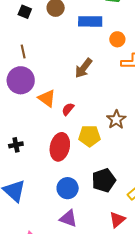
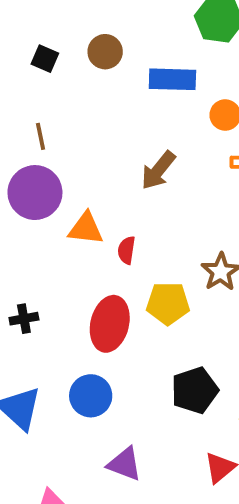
orange triangle: (47, 98) -> (86, 228), turned -30
red semicircle: (68, 109) -> (127, 250), turned -32
blue circle: (68, 188) -> (91, 396), moved

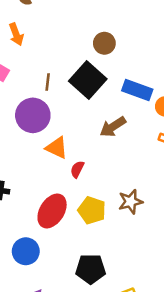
black square: (45, 59) -> (88, 80), moved, size x2.0
blue rectangle: (172, 79) -> (137, 90), moved

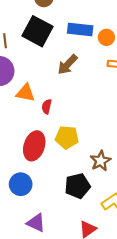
brown star: (131, 202) -> (100, 161), moved

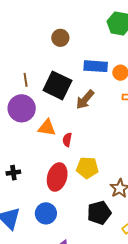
black square: (38, 31) -> (57, 85), moved

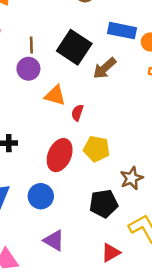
brown line: (26, 80) -> (31, 45), moved
purple circle: (22, 108) -> (28, 69), size x0.7

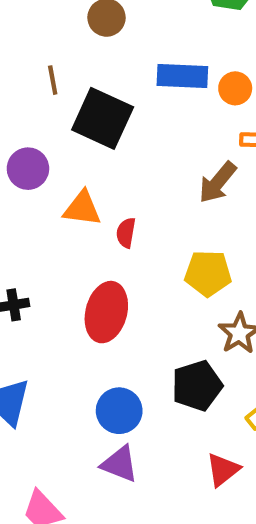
brown line: (31, 45) -> (53, 80), moved
brown arrow: (105, 68) -> (218, 182), moved
yellow pentagon: (97, 149) -> (208, 273), moved
blue circle: (41, 196) -> (119, 411), moved

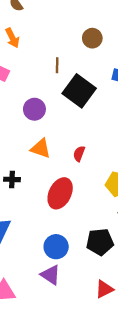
orange triangle: (82, 209) -> (41, 148), moved

